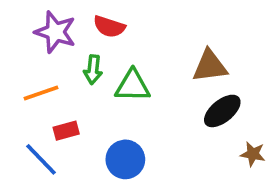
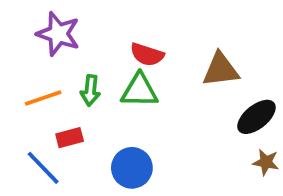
red semicircle: (109, 27) -> (147, 55), moved
green arrow: (93, 70) -> (90, 90), moved
black ellipse: (222, 111) -> (256, 117), moved

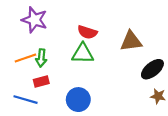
green arrow: (90, 90) -> (41, 58), moved
blue line: (43, 168) -> (25, 100), turned -30

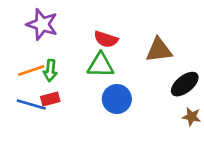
blue line: (25, 100) -> (31, 104), moved
blue circle: (78, 100) -> (117, 99), moved

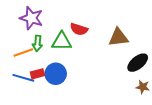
green triangle: (101, 65) -> (62, 41), moved
green arrow: (50, 70) -> (37, 43), moved
blue circle: (117, 99) -> (56, 74), moved

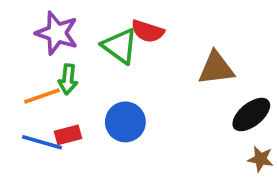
red semicircle: (79, 29) -> (148, 31), moved
green triangle: (62, 41) -> (120, 46), moved, turned 35
blue circle: (56, 74) -> (125, 122), moved

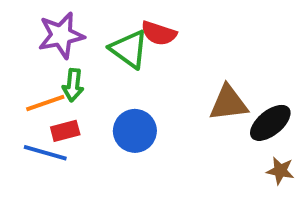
purple star: (57, 33) -> (61, 35), turned -30
brown triangle: (216, 68) -> (228, 103), moved
red rectangle: (68, 135) -> (65, 131), moved

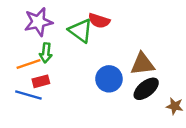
black ellipse: (270, 123) -> (146, 89), moved
blue circle: (135, 131) -> (109, 79), moved

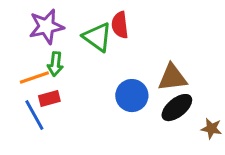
red semicircle: (99, 21) -> (120, 25), turned 65
blue line: (28, 95) -> (34, 115), turned 45

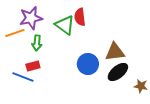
orange line: (34, 78) -> (15, 33), moved
blue line: (34, 115) -> (23, 77), turned -40

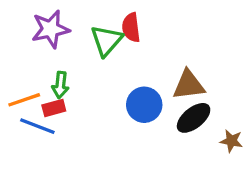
green triangle: (65, 25) -> (106, 41), turned 35
orange line: (15, 33) -> (24, 100), moved
green arrow: (37, 43) -> (60, 85), moved

